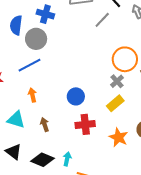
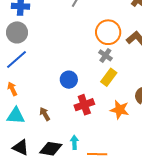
orange arrow: (32, 95) -> (12, 89), moved

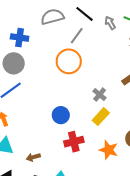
orange circle: (108, 32) -> (69, 61), moved
brown arrow: (45, 114) -> (33, 157), moved, turned -80

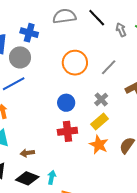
gray line: (77, 36) -> (109, 67), moved
blue circle: (61, 115) -> (66, 103), moved
red cross: (74, 142) -> (67, 131), moved
orange star: (109, 150) -> (99, 145), moved

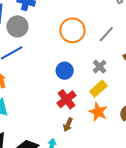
red cross: (67, 131) -> (67, 99), turned -30
brown arrow: (27, 153) -> (68, 125), moved, turned -56

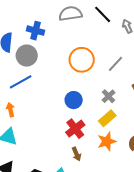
orange star: (98, 112) -> (107, 141), turned 30
brown arrow: (68, 125) -> (76, 154), turned -48

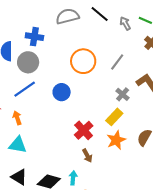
gray cross: (109, 96) -> (123, 94), moved
blue circle: (74, 100) -> (62, 92), moved

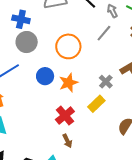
gray circle: (28, 62) -> (27, 42), moved
gray line: (117, 62) -> (104, 33), moved
orange star: (116, 140) -> (68, 83), moved

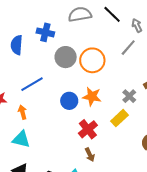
gray circle: (27, 42) -> (66, 57), moved
blue circle: (45, 76) -> (69, 101), moved
orange star: (68, 83) -> (92, 97), turned 30

